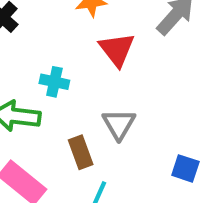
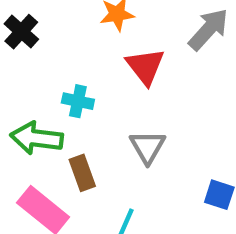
brown rectangle: (81, 152) -> (82, 173), moved

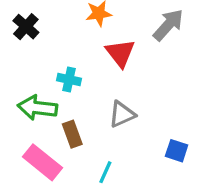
gray triangle: (148, 147) -> (122, 114), turned 36

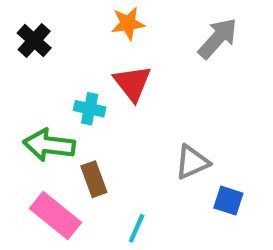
red triangle: (120, 53) -> (132, 83), moved
gray triangle: (122, 114) -> (192, 162), moved

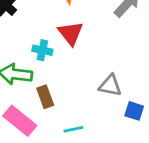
gray triangle: (192, 162) -> (110, 85), turned 35
cyan line: (137, 228) -> (73, 129), turned 54

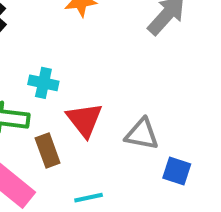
red triangle: (71, 33) -> (84, 120), moved

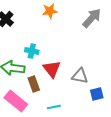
blue square: (177, 171) -> (97, 94), turned -32

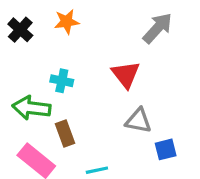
orange star: (50, 11) -> (67, 22), moved
red triangle: (52, 69) -> (126, 74), moved

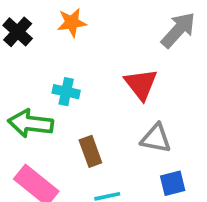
brown rectangle: (65, 133) -> (90, 151), moved
blue square: (166, 149) -> (173, 183), moved

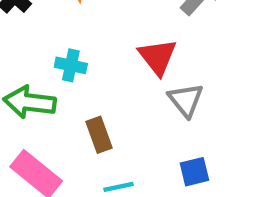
gray triangle: (156, 138) -> (186, 100), moved, turned 40

